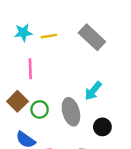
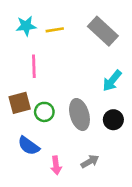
cyan arrow: (93, 91) -> (112, 81), moved
brown square: (17, 101) -> (20, 103), turned 30
black circle: (102, 127) -> (113, 120), moved

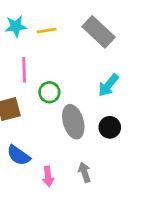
green circle: (44, 112) -> (49, 92), moved
gray arrow: (90, 161) -> (84, 172), turned -78

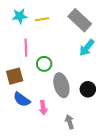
cyan arrow: (108, 85) -> (87, 48), moved
blue semicircle: (19, 155) -> (22, 99), moved
pink arrow: (48, 176) -> (43, 108), moved

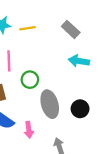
gray rectangle: (80, 20) -> (71, 29), size x0.7
cyan arrow: (87, 48) -> (79, 61), turned 60

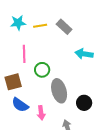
gray rectangle: (71, 29) -> (64, 27), moved
black circle: (80, 109) -> (84, 103), moved

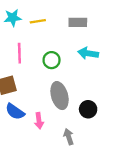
gray rectangle: (64, 27) -> (78, 22), moved, turned -42
green circle: (42, 70) -> (52, 60), moved

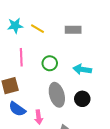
yellow line: (38, 21) -> (38, 29), turned 40
cyan arrow: (88, 53) -> (82, 69), moved
black circle: (88, 109) -> (82, 99), moved

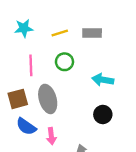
yellow line: (38, 29) -> (60, 33), moved, turned -48
green circle: (50, 63) -> (64, 62), moved
gray ellipse: (57, 95) -> (48, 99), moved

